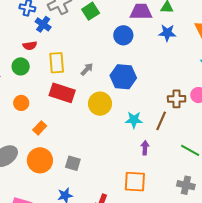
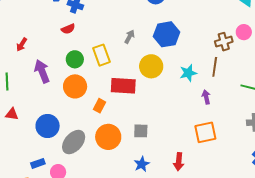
yellow rectangle: (57, 63) -> (102, 55), moved
green circle: (21, 66) -> (75, 59), moved
red rectangle: (62, 93) -> (123, 86), moved
orange circle: (21, 103) -> (75, 86), size x1.5

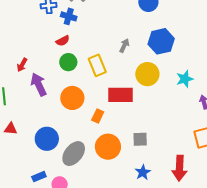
red arrow: (22, 44) -> (22, 65), moved
green circle: (75, 59) -> (68, 62), moved
red arrow: (179, 162) -> (180, 168), size x1.4

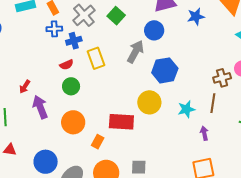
blue cross: (69, 16) -> (74, 41), turned -35
gray arrow: (124, 46) -> (135, 52), moved, size x1.6
yellow rectangle: (97, 65) -> (96, 58), moved

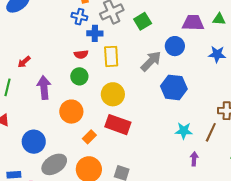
blue star: (196, 17) -> (217, 54), moved
red arrow: (25, 87) -> (24, 62), moved
yellow circle: (149, 102) -> (113, 94), moved

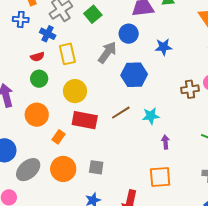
blue cross: (79, 17) -> (21, 19), moved
blue cross: (95, 33) -> (48, 34), turned 35
blue star: (217, 54) -> (163, 47), moved
brown line: (211, 132) -> (121, 113), moved, turned 42

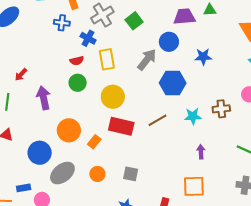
brown cross: (190, 89) -> (221, 109), moved
orange circle: (37, 115) -> (69, 130), moved
cyan star: (151, 116) -> (193, 116), moved
orange circle: (63, 169) -> (97, 174), size x0.6

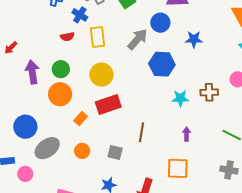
green circle: (78, 83) -> (61, 69), moved
brown line: (158, 120) -> (141, 132), moved, turned -54
red rectangle: (121, 126) -> (108, 104), turned -35
orange circle: (69, 130) -> (60, 94), moved

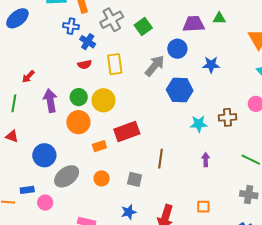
blue cross: (80, 15) -> (88, 42), moved
yellow circle: (101, 75) -> (103, 100), moved
orange rectangle: (81, 119) -> (99, 146), turned 32
orange square: (178, 168) -> (203, 207), moved, size x0.6

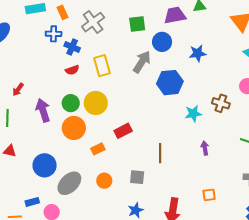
green square: (143, 27) -> (137, 24), moved, turned 36
brown cross: (227, 117) -> (221, 103), turned 30
red rectangle: (127, 132) -> (123, 131), size x0.7

